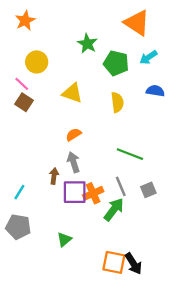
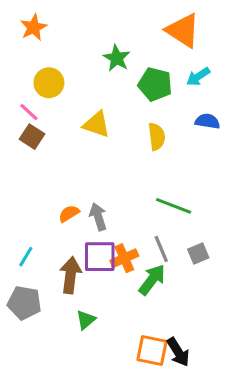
orange semicircle: (74, 135) -> (69, 214), moved
brown arrow: (54, 176) -> (70, 275), moved, size x1.6

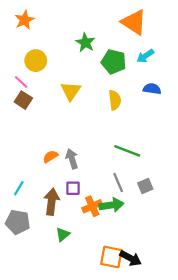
yellow triangle: (97, 124) -> (71, 91), turned 45
purple square: (100, 257) -> (73, 188), size x0.6
orange cross: (124, 258) -> (92, 206), moved
green arrow: (152, 280) -> (111, 205), turned 45
black arrow: (178, 352) -> (131, 258), turned -30

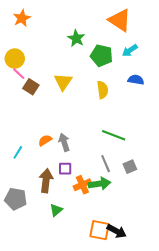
yellow circle: (36, 61) -> (15, 59), moved
brown square: (23, 100) -> (31, 87), moved
cyan line: (19, 188) -> (18, 152), moved

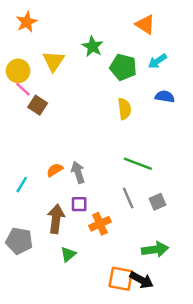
orange triangle: (120, 20) -> (145, 24), size x0.7
yellow triangle: (63, 82) -> (53, 61), moved
green arrow: (100, 184) -> (155, 249), moved

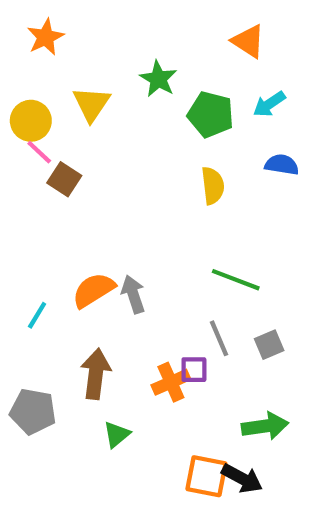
orange semicircle: (55, 170) -> (94, 290), size x1.5
purple square: (79, 204) -> (194, 370), moved

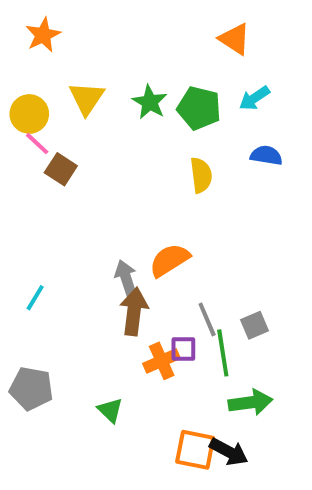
green star: (158, 79) -> (150, 102), moved
green line: (236, 280) -> (223, 353), moved, turned 60
orange semicircle: (94, 290) -> (169, 260), moved
brown arrow: (96, 374) -> (134, 311), moved
green triangle: (117, 434) -> (110, 410), turned -36

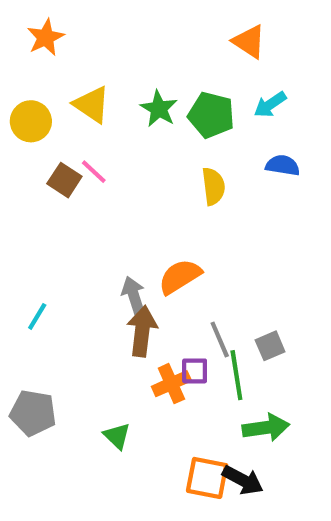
yellow triangle: (87, 98) -> (92, 105), turned -30
pink line: (37, 144) -> (94, 172), moved

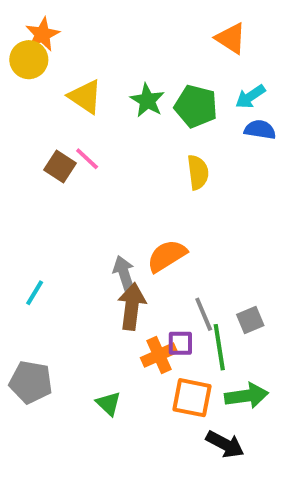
yellow circle: (31, 121) -> (29, 60), moved
blue semicircle: (283, 165) -> (260, 130), moved
orange square: (207, 478) -> (192, 398), moved

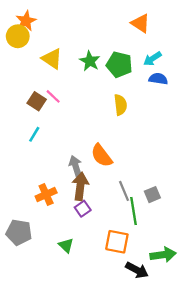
orange semicircle: (167, 256) -> (102, 156), turned -95
cyan line: (35, 293) -> (34, 134), moved
purple square: (180, 343) -> (83, 209), moved, turned -35
orange cross: (159, 355) -> (46, 195), moved
green arrow: (246, 396) -> (163, 255), moved

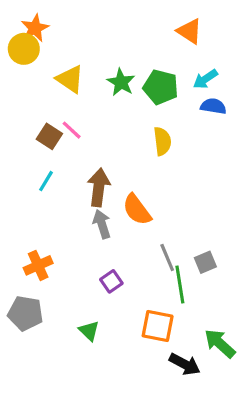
brown arrow: (80, 186) -> (99, 187), moved
orange cross: (46, 195) -> (38, 265), moved
green arrow: (163, 255) -> (220, 343), turned -130

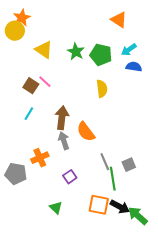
orange cross: (38, 265) -> (40, 158), moved
gray pentagon: (25, 313) -> (16, 174), moved
black arrow: (185, 364) -> (120, 207), moved

